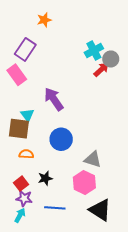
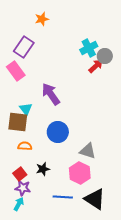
blue line: (55, 208) -> (63, 197), moved

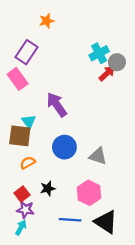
orange semicircle: (25, 146) -> (28, 163), turned -32
gray triangle: (88, 151) -> (98, 156), moved

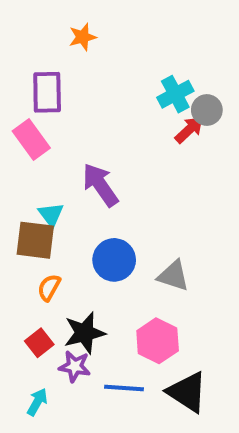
purple rectangle: (26, 52) -> (47, 92), turned -35
orange semicircle: (28, 163) -> (49, 288), turned -32
black star: (48, 188) -> (85, 333), size x1.5
purple star: (25, 210) -> (75, 366), moved

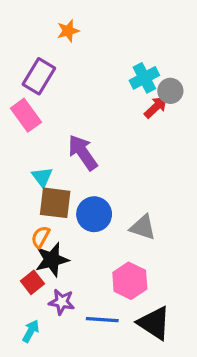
purple rectangle: (47, 92) -> (39, 76), turned 32
brown square: (35, 240) -> (55, 203), moved
black star: (85, 333) -> (52, 260), moved

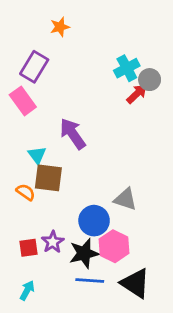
blue circle: (94, 214) -> (94, 221), moved
orange semicircle: (41, 237) -> (26, 192), moved, turned 96
black star: (52, 260) -> (84, 253), moved
red square: (32, 282) -> (28, 248), turned 30
purple star: (62, 302) -> (53, 242), moved, turned 30

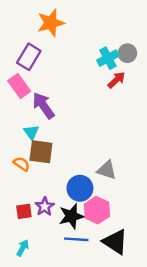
orange star: (60, 27) -> (51, 23), size x1.6
gray circle: (150, 80) -> (127, 53), moved
purple arrow: (73, 134) -> (43, 106), moved

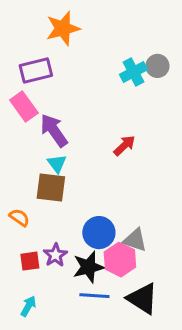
purple rectangle: (29, 57) -> (36, 70), turned 45
red arrow: (116, 80) -> (124, 145), moved
cyan triangle: (31, 132) -> (57, 163), moved
orange semicircle: (22, 164) -> (19, 218), moved
gray triangle: (107, 170) -> (135, 240), moved

